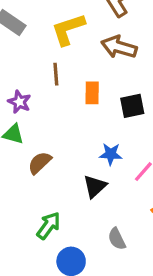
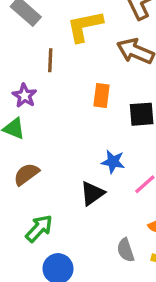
brown line: (56, 74) -> (50, 60), moved
brown semicircle: (40, 163) -> (26, 174), moved
gray semicircle: (117, 239) -> (126, 250), moved

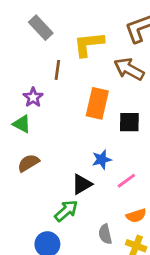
orange rectangle: (101, 96) -> (97, 103), size x1.5
blue star: (113, 162) -> (102, 159), turned -30
green arrow: (39, 228) -> (66, 211), moved

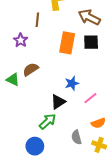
black square: (129, 122) -> (91, 42), moved
green triangle: (22, 124) -> (13, 80), moved
brown semicircle: (28, 163) -> (31, 69), moved

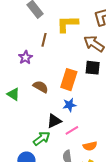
orange rectangle: (67, 43) -> (69, 80), moved
brown semicircle: (31, 69) -> (41, 87), moved, turned 56
pink line: (90, 98) -> (72, 130), moved

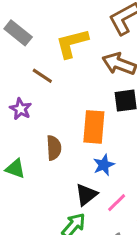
brown line: (44, 40) -> (42, 76), turned -56
brown semicircle: (41, 87) -> (54, 148), turned 70

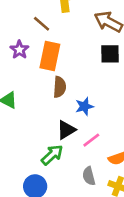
orange rectangle: (94, 127) -> (50, 56), moved
brown semicircle: (54, 148) -> (60, 87), moved

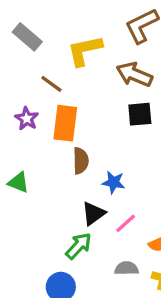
blue star: (84, 106) -> (113, 182), turned 30
gray semicircle: (89, 176) -> (126, 268), turned 108

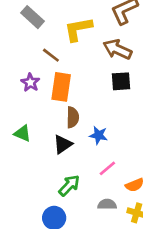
black triangle: (93, 213) -> (63, 144), moved

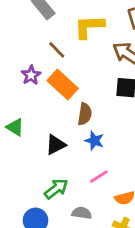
orange rectangle: (61, 87) -> (63, 85), turned -64
brown semicircle: (73, 117) -> (85, 114), moved
gray semicircle: (107, 204) -> (82, 213), moved

